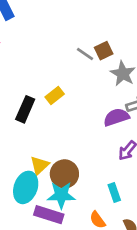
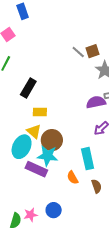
yellow rectangle: (55, 96) -> (40, 112), moved, turned 32
yellow triangle: (40, 165) -> (34, 131), turned -42
cyan rectangle: (114, 193) -> (88, 159), size x1.5

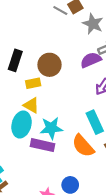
brown circle: (52, 140) -> (49, 65), moved
orange semicircle: (73, 178) -> (83, 146), size x1.6

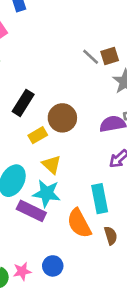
yellow rectangle: (33, 83) -> (38, 135), turned -32
yellow triangle: (31, 105) -> (52, 165), moved

